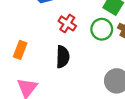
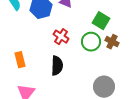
orange rectangle: (20, 50) -> (20, 60), turned -35

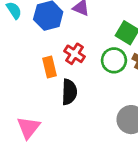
orange rectangle: (20, 60) -> (49, 67), moved

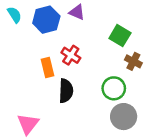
green circle: (114, 60) -> (114, 88), moved

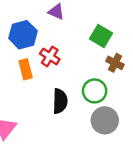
blue hexagon: (46, 20) -> (23, 35), moved
black semicircle: (66, 91) -> (60, 101), moved

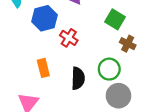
orange rectangle: (26, 69) -> (43, 68), moved

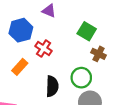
orange rectangle: (43, 68) -> (20, 67), moved, turned 56

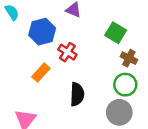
green circle: (81, 78) -> (125, 85), moved

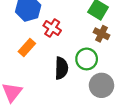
brown cross: (129, 58) -> (101, 34), moved
green circle: (125, 85) -> (87, 59), moved

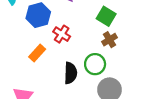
brown cross: (101, 34) -> (109, 40), turned 32

